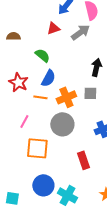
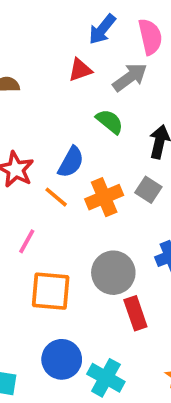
green semicircle: (42, 55) -> (110, 121), moved
gray square: (90, 93) -> (148, 190), turned 32
orange line: (40, 97) -> (56, 197), turned 32
gray circle: (62, 124) -> (113, 273), moved

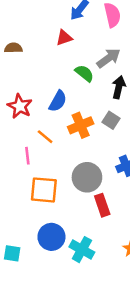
gray arrow: (130, 77) -> (109, 58), moved
orange line: (56, 197) -> (45, 137), moved
pink line: (27, 241) -> (27, 156), turned -36

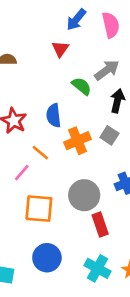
red triangle: (64, 38) -> (60, 49), turned -36
blue semicircle: (58, 101) -> (54, 115), turned 145
pink line: (27, 156) -> (22, 173), turned 48
cyan cross: (82, 250) -> (97, 268), moved

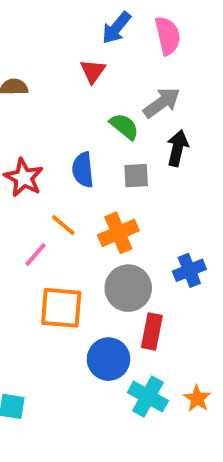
gray square: (109, 135) -> (136, 176), moved, turned -36
orange cross: (78, 141) -> (118, 233), moved
red rectangle: (100, 224) -> (152, 331), turned 30
blue circle: (47, 258) -> (109, 359), moved

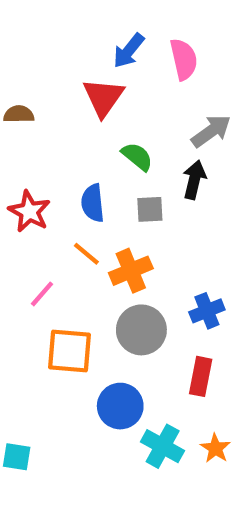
red triangle: (93, 71) -> (103, 97), size x1.5
gray arrow: (162, 103) -> (211, 131), moved
orange line: (63, 225) -> (86, 254), moved
red rectangle: (152, 331) -> (201, 376), moved

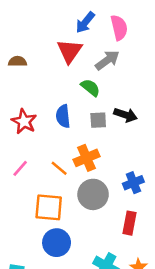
gray arrow: (211, 131) -> (107, 60), moved
black arrow: (194, 180) -> (126, 115), moved, turned 95
orange line: (86, 254) -> (59, 168), moved
pink line: (42, 294) -> (20, 168), moved
blue circle: (120, 406) -> (57, 243), moved

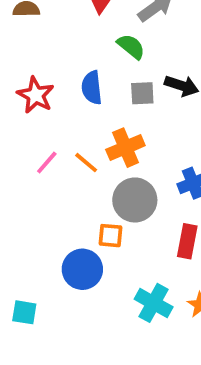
pink line: (20, 168) -> (47, 163), moved
orange square: (49, 207) -> (110, 236), moved, size x0.6

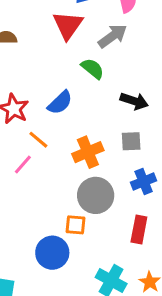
blue semicircle: (92, 88) -> (60, 103), turned -128
gray square: (142, 93) -> (131, 141), moved
orange line: (86, 163) -> (38, 140), moved

